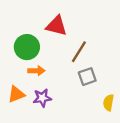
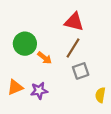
red triangle: (56, 26) -> (74, 22), moved
orange arrow: (36, 71) -> (45, 58), moved, turned 40

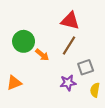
gray square: (81, 71) -> (86, 67), moved
purple star: (39, 91) -> (68, 83), moved

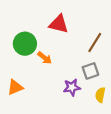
red triangle: (70, 21) -> (59, 24), moved
brown line: (69, 45) -> (95, 43), moved

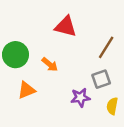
green circle: (25, 44) -> (15, 55), moved
orange triangle: (15, 87) -> (27, 90), moved

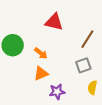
orange triangle: (27, 90) -> (41, 73), moved
purple star: (80, 97) -> (57, 92), moved

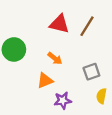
brown line: (87, 39) -> (87, 26), moved
orange arrow: (41, 53) -> (55, 58), moved

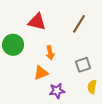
red triangle: (59, 24) -> (37, 22), moved
orange arrow: (55, 58) -> (50, 53), turned 40

